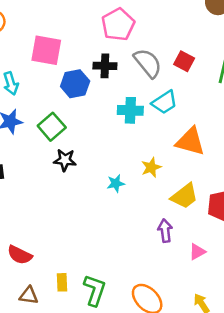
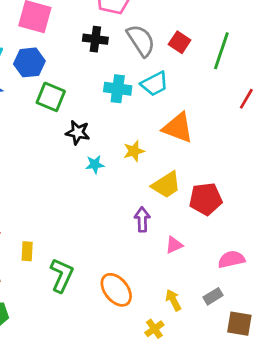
blue hexagon: (75, 84) -> (29, 62), moved
green square: (52, 127) -> (51, 97), moved, turned -32
black star: (65, 160) -> (78, 132), moved
yellow rectangle: (62, 282) -> (27, 251), moved

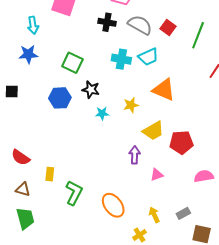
gray semicircle: (141, 41) -> (140, 25), turned -30
blue hexagon: (29, 62) -> (60, 98), moved
pink semicircle: (231, 259) -> (204, 176), moved

